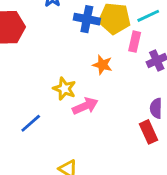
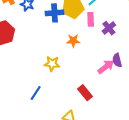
pink arrow: (85, 106) -> (106, 67), moved
red rectangle: (149, 132) -> (85, 93), moved

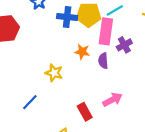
pink rectangle: (91, 19) -> (106, 31), size x1.6
purple semicircle: (117, 60) -> (103, 61), moved
pink arrow: (106, 67) -> (112, 100), moved

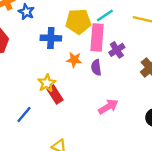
blue cross: (67, 17) -> (51, 38), moved
yellow star: (54, 73) -> (47, 83), turned 30
red rectangle: (85, 112) -> (55, 95), moved

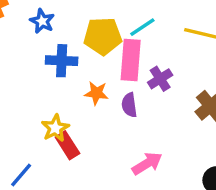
blue star: (26, 12) -> (42, 21), moved

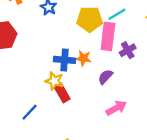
blue cross: (62, 61) -> (64, 60), moved
purple semicircle: (129, 105) -> (105, 77), moved, turned 49
yellow star: (55, 128) -> (54, 81), turned -30

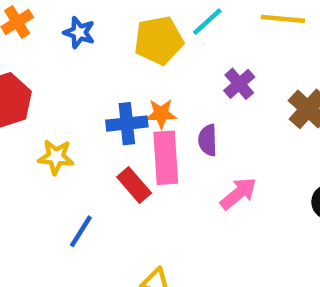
pink rectangle: (108, 36) -> (166, 158), moved
purple semicircle: (105, 77) -> (208, 140), turned -35
yellow star: (54, 81) -> (56, 157), moved

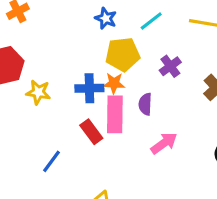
blue star: (79, 32) -> (106, 18), moved
yellow pentagon: (159, 40) -> (123, 54), moved
yellow star: (56, 157) -> (38, 92), moved

